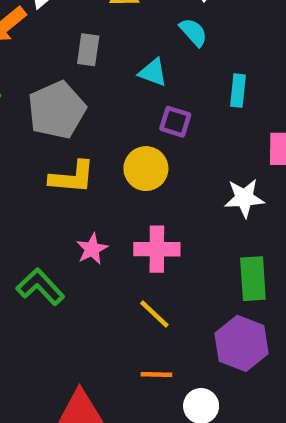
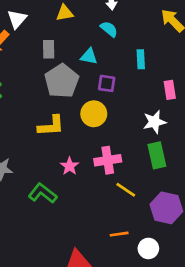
gray pentagon: (57, 110) -> (62, 81), moved
green rectangle: (253, 279) -> (157, 155), moved
yellow line: (154, 314) -> (126, 190), moved

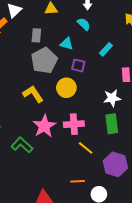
cyan rectangle: (141, 59) -> (106, 49), turned 40
yellow L-shape: (51, 126) -> (33, 94), turned -125
pink star: (69, 166) -> (44, 126), size x1.6

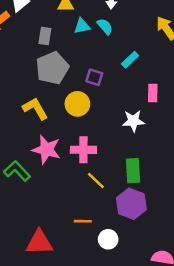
cyan triangle: (67, 44) -> (82, 26), moved, turned -32
green rectangle: (112, 124) -> (133, 171), moved
pink star: (44, 126) -> (46, 150), turned -30

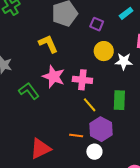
yellow circle: (77, 104) -> (104, 51), moved
purple hexagon: (131, 204) -> (101, 129), moved
red triangle: (39, 243) -> (40, 149), turned -30

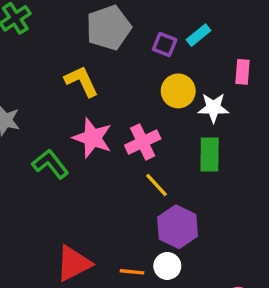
cyan rectangle: (126, 13) -> (198, 35), moved
pink cross: (82, 80) -> (143, 142), turned -30
green rectangle: (119, 100) -> (210, 154), moved
orange line: (76, 135) -> (132, 272), moved

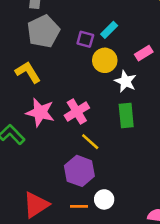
pink rectangle: (242, 72) -> (144, 53), turned 60
yellow circle: (178, 91) -> (105, 60), moved
white star: (213, 108) -> (125, 81), turned 30
purple hexagon: (178, 227) -> (79, 171), moved

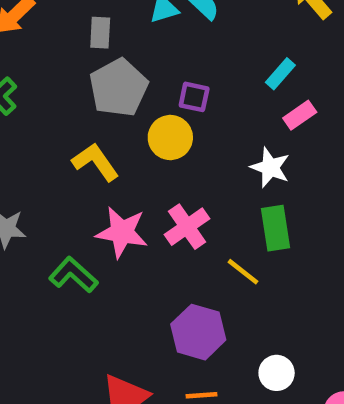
cyan rectangle: (109, 30) -> (280, 74), moved
yellow circle: (105, 60) -> (170, 138), moved
yellow line: (90, 142) -> (243, 272), moved
white circle: (104, 199) -> (277, 373), moved

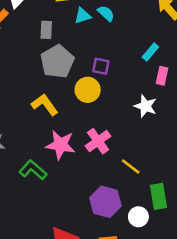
pink rectangle: (300, 115) -> (162, 76), turned -42
green rectangle: (275, 228) -> (159, 196), moved
white circle: (277, 373) -> (138, 217), moved

